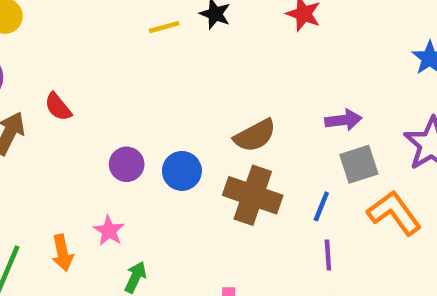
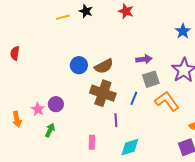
red semicircle: (58, 107) -> (15, 53), turned 48
purple circle: (127, 164) -> (56, 104), moved
blue circle: (182, 171) -> (79, 65), moved
purple line: (328, 255) -> (116, 120), moved

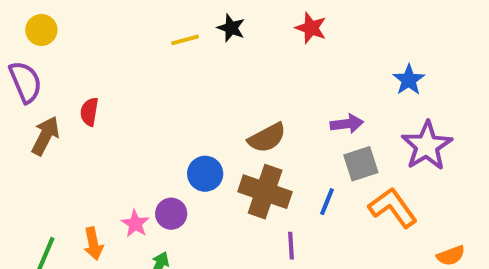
blue star: (183, 31) -> (409, 80), moved
blue circle: (79, 65) -> (205, 174), moved

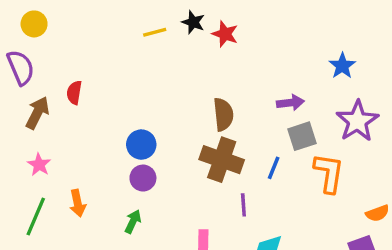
red star: (311, 28) -> (225, 34), moved
brown semicircle: (267, 138) -> (223, 114), turned -68
blue circle: (205, 174) -> (141, 145), moved
orange L-shape: (393, 208) -> (329, 173), turned 45
pink star: (135, 224) -> (39, 165), moved

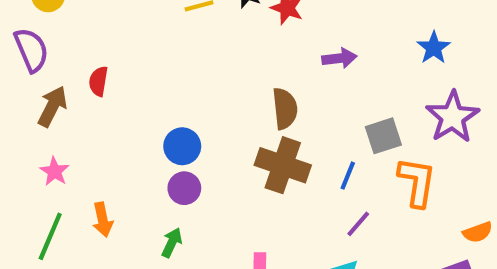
purple arrow: (290, 103) -> (339, 58), moved
purple line: (243, 205) -> (358, 224), moved, turned 45

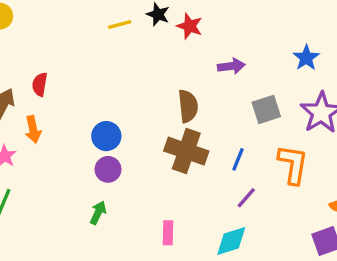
gray square: (383, 136) -> (266, 109), moved
orange arrow: (103, 220) -> (33, 129), moved

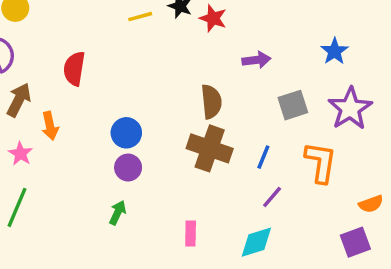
red semicircle: (40, 84) -> (74, 69), moved, size x1.4

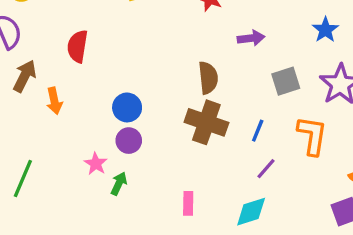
pink star: (20, 154) -> (96, 164), moved

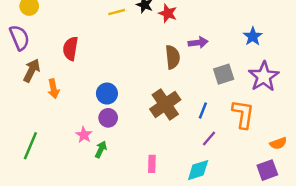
brown semicircle: (208, 78) -> (173, 57), moved
brown cross: (206, 122) -> (165, 104), turned 36

